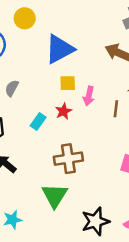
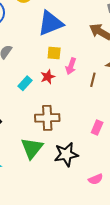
black star: (95, 221) -> (66, 154), moved

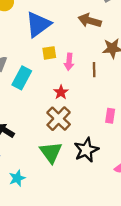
red star: (48, 77) -> (61, 92), moved
cyan rectangle: (25, 83) -> (22, 78), moved, size x1.5
brown cross: (47, 118) -> (59, 119), turned -30

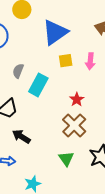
pink arrow: (69, 62) -> (90, 61), moved
green triangle: (51, 152) -> (66, 159), size x0.7

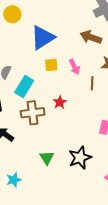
pink arrow: (90, 61) -> (75, 67), turned -35
brown cross: (74, 126) -> (33, 113), moved, turned 35

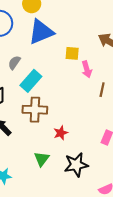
blue triangle: (43, 38) -> (41, 32), moved
yellow square: (51, 65) -> (72, 53), moved
red star: (60, 102) -> (61, 133), moved

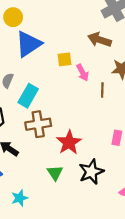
red star: (61, 133) -> (69, 142), size x1.6

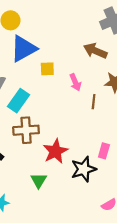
yellow square: (64, 59) -> (47, 69), moved
black star: (91, 172) -> (84, 169), moved

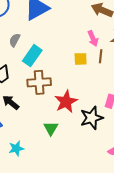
yellow square: (47, 69) -> (81, 59), moved
pink arrow: (75, 82) -> (93, 38), moved

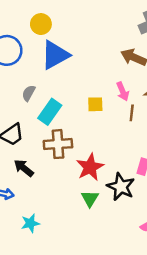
yellow square: (81, 59) -> (95, 104), moved
black star: (92, 118) -> (121, 187), turned -30
green triangle: (51, 128) -> (90, 198), moved

